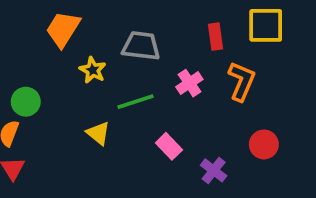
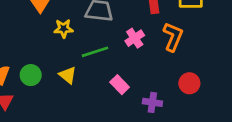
yellow star: (93, 70) -> (64, 29), turned -30
green circle: (26, 102) -> (31, 75), moved
purple cross: (214, 170) -> (152, 102), turned -30

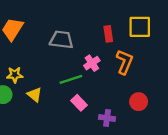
yellow star: (64, 29) -> (15, 75), moved
green line: (95, 52) -> (71, 79), moved

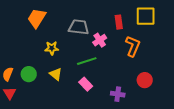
pink cross: (92, 63) -> (100, 40), moved
yellow star: (15, 75) -> (52, 48), moved
pink rectangle: (79, 103) -> (86, 84), moved

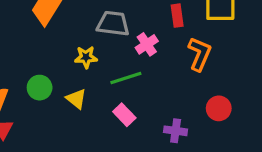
yellow star: (52, 48) -> (86, 57), moved
green circle: (29, 74) -> (40, 88), moved

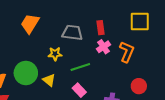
red rectangle: (177, 16) -> (100, 28), moved
pink cross: (147, 44) -> (104, 47), moved
green circle: (40, 88) -> (26, 73), size x1.5

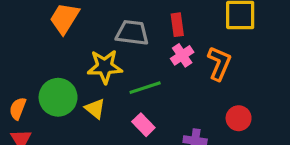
yellow star: (55, 54) -> (105, 67), size x1.5

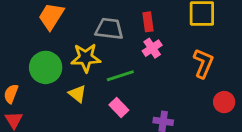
orange L-shape: (219, 63) -> (203, 63), moved
green circle: (58, 97) -> (46, 67), moved
red circle: (239, 118) -> (224, 102), moved

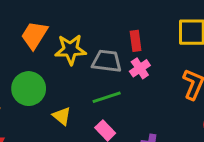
gray trapezoid: (109, 29) -> (107, 61), moved
yellow star: (86, 58) -> (71, 50), moved

